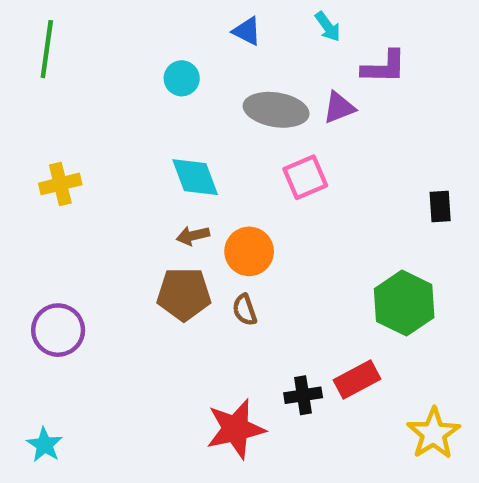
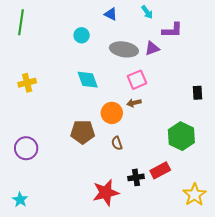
brown arrow: (193, 236) -> (134, 103), moved
brown semicircle: (245, 310) -> (117, 143), moved

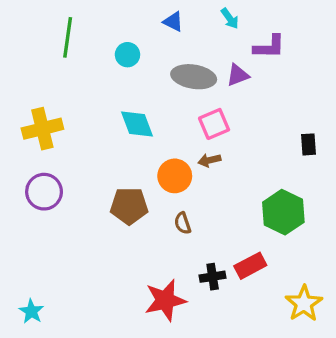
green line: (21, 22) -> (68, 37), moved
yellow cross: (27, 83) -> (42, 129), size x1.4
purple circle: (26, 148) -> (44, 192), moved

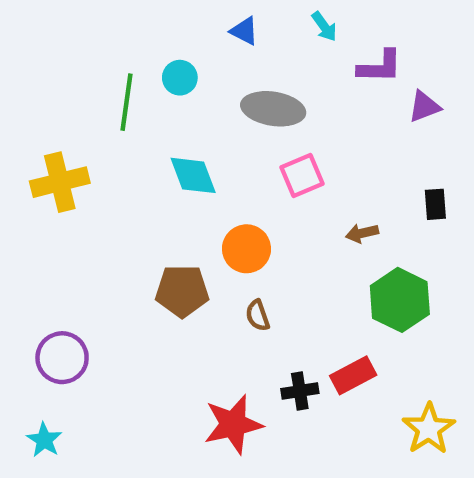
green line: (68, 37) -> (126, 102), moved
purple triangle: (238, 75) -> (424, 107), moved
brown arrow: (209, 160) -> (362, 233), moved
purple circle: (44, 192) -> (62, 358), moved

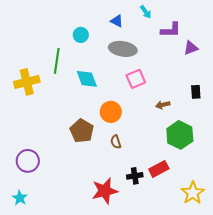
blue triangle: (244, 31) -> (117, 21), moved
green line: (126, 102) -> (57, 61), moved
brown pentagon: (182, 291) -> (82, 131), turned 30

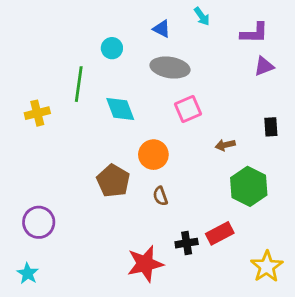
purple L-shape: (171, 30) -> (254, 33), moved
yellow cross: (27, 82) -> (37, 113), size x0.7

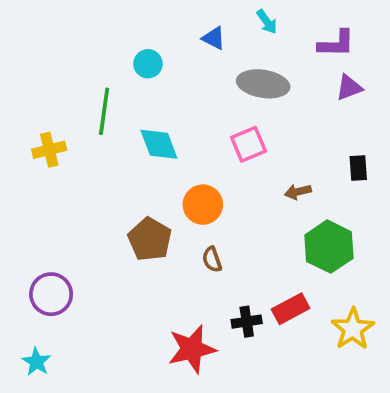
gray ellipse: (170, 68) -> (263, 84), moved
yellow star: (267, 267) -> (353, 329), moved

